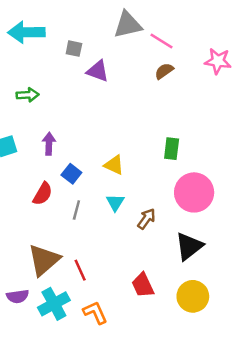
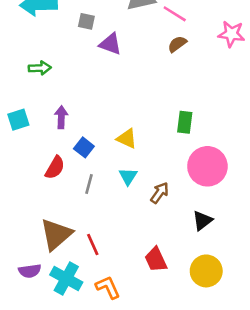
black triangle: (189, 246) -> (202, 221), size x0.7
cyan cross: (54, 304) -> (66, 279), turned -32

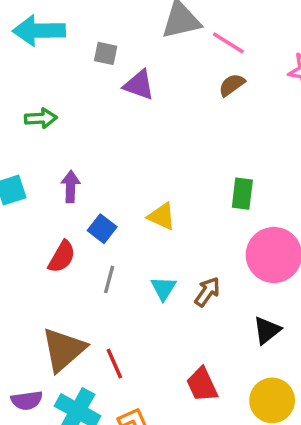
cyan triangle: (128, 176) -> (163, 288), moved

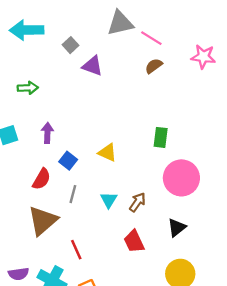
gray square: (106, 53) -> (70, 45), turned 35
brown triangle: (64, 350) -> (43, 221), moved
red trapezoid: (202, 385) -> (134, 241), moved

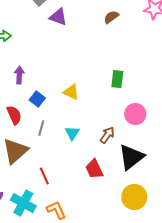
pink circle: (181, 178) -> (135, 114), size x0.7
red semicircle: (42, 179) -> (14, 115), turned -54
brown arrow: (137, 202) -> (107, 135), moved
black triangle: (177, 228) -> (131, 157), size x1.6

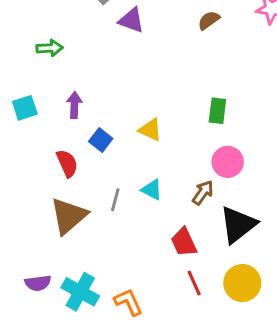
pink circle: (135, 114) -> (228, 162), moved
gray line: (41, 128) -> (115, 200), moved
cyan triangle: (72, 133) -> (152, 190), turned -35
red line: (44, 176) -> (194, 283), moved

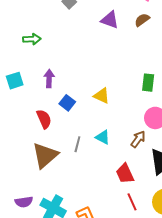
purple triangle: (131, 20) -> (110, 20), moved

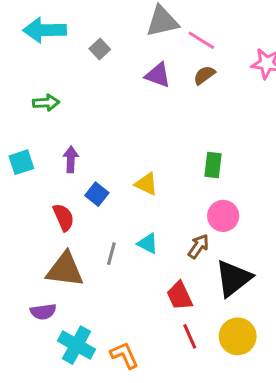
brown triangle: (45, 155) -> (65, 270), turned 48
purple semicircle: (24, 202) -> (43, 312), moved

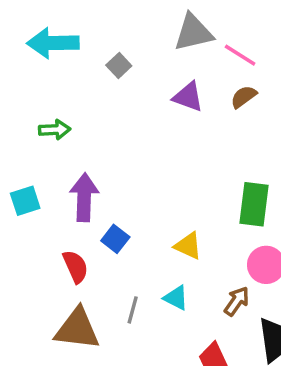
purple arrow: (71, 159) -> (84, 197), size x1.5
green rectangle: (213, 165) -> (254, 204), size x1.4
yellow triangle: (146, 184) -> (188, 246), moved

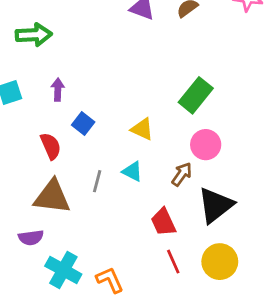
green arrow: (55, 130) -> (34, 35), size x1.4
purple arrow: (84, 197) -> (58, 90), size x0.6
green rectangle: (254, 204) -> (196, 95), turned 32

